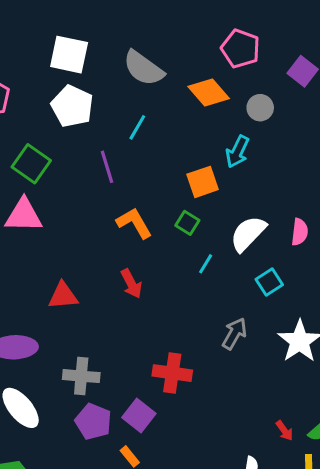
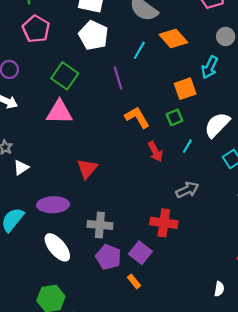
orange diamond: (209, 93) -> (173, 39), moved
green square: (187, 223) -> (174, 117), turned 35
red arrow: (131, 284) -> (155, 151), moved
red triangle: (63, 296) -> (87, 169), turned -45
gray arrow: (234, 334) -> (187, 190), moved, turned 35

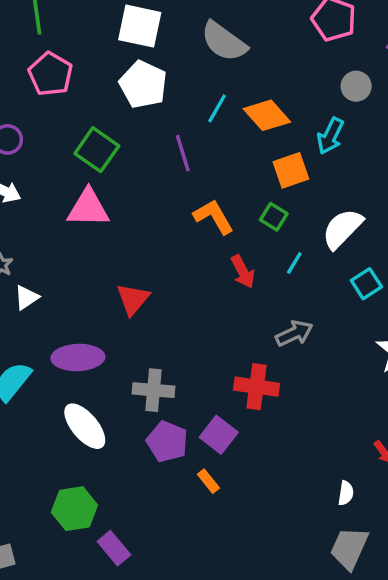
orange diamond: (173, 39) -> (267, 115), moved
green square: (174, 117) -> (274, 217), turned -35

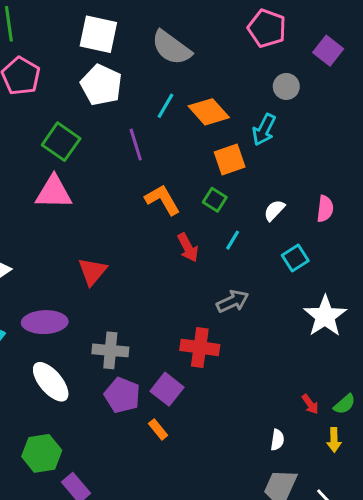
white semicircle: (342, 229) -> (274, 210), size x0.6

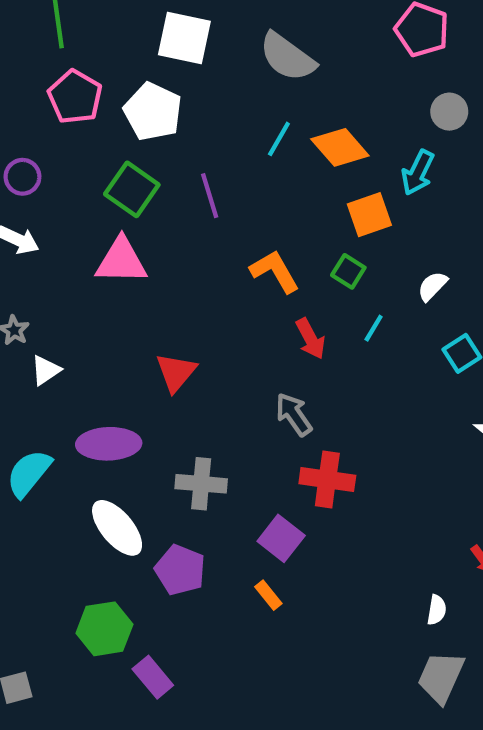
white pentagon: (101, 85) -> (153, 112), moved
purple line: (136, 145) -> (210, 196), moved
gray arrow: (233, 301) -> (294, 414), moved, turned -100
purple pentagon: (122, 395) -> (180, 570), moved

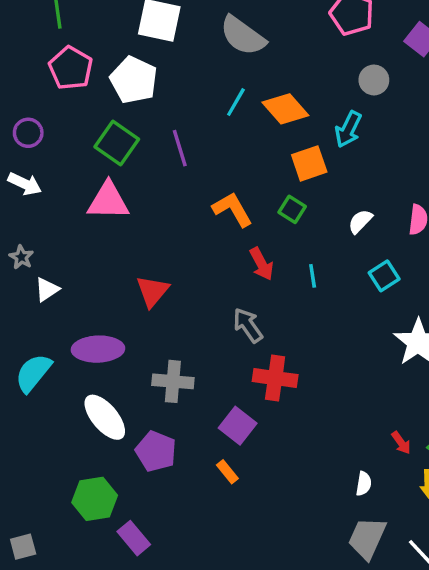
cyan line: (374, 328) -> (313, 276), moved, turned -40

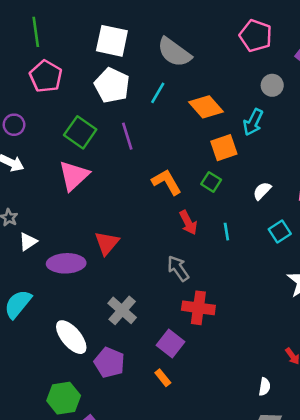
white pentagon: (134, 80) -> (112, 85), moved
cyan line: (236, 102) -> (158, 93), moved
pink triangle: (108, 201) -> (74, 176), turned -44
purple ellipse: (98, 349) -> (66, 263), moved
gray cross: (173, 381) -> (122, 310), turned 36

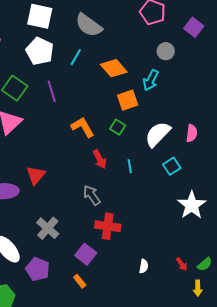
white semicircle: (262, 191) -> (158, 134), size x1.8
white semicircle: (265, 387) -> (144, 266), moved

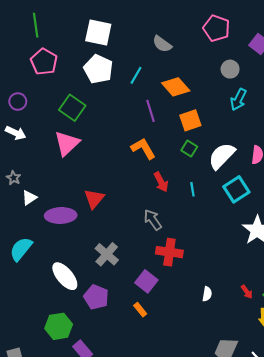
gray semicircle: (89, 25) -> (162, 44), moved, size x0.7
cyan arrow: (151, 80) -> (238, 99), moved
purple line: (52, 91) -> (151, 111), moved
green square: (118, 127) -> (189, 149), moved
cyan square: (172, 166) -> (236, 189), size x1.4

